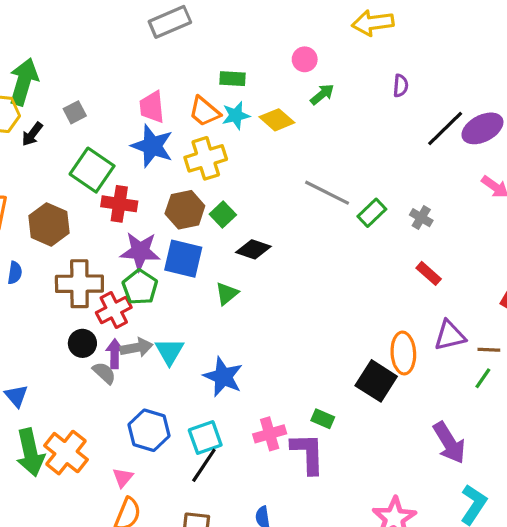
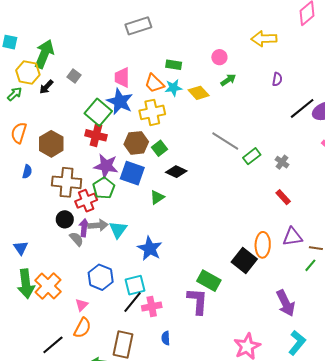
gray square: (75, 112) -> (74, 76), turned -32
green square: (92, 170) -> (98, 112), moved
green rectangle: (323, 419) -> (209, 281), size x1.6
pink cross: (270, 434) -> (152, 307), moved

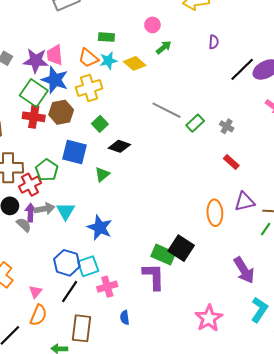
brown hexagon: (136, 143) -> (61, 112), moved
purple star: (106, 166) -> (36, 61), moved
black square: (244, 260) -> (181, 248), moved
blue hexagon: (101, 277) -> (67, 263), moved
black line: (133, 302) -> (70, 291), moved

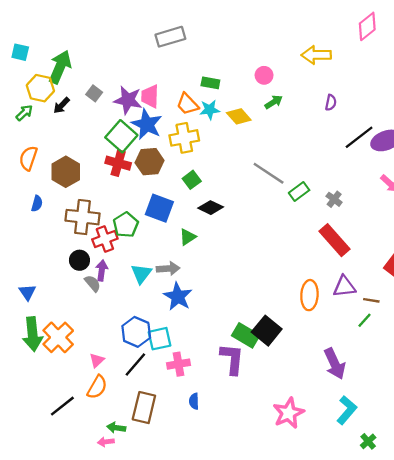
red rectangle: (231, 162) -> (335, 240), size x1.8
gray arrow: (44, 209) -> (168, 269), moved

